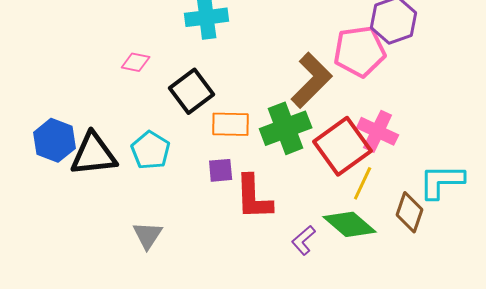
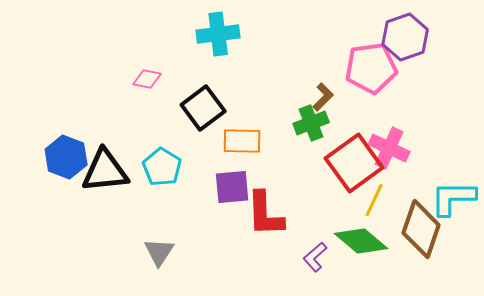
brown L-shape: (312, 80) -> (323, 97), size x0.5
green cross: (286, 128) -> (311, 123), moved, size x0.7
purple square: (221, 170) -> (232, 187), size x1.4
brown diamond: (410, 212) -> (421, 229), size x1.4

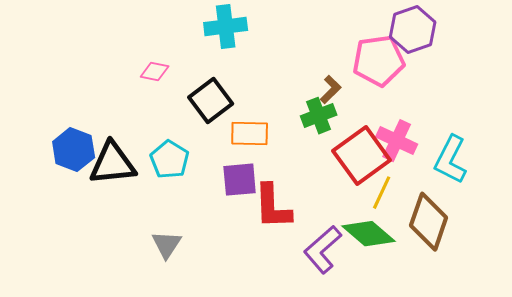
cyan L-shape: (453, 198) -> (451, 160), moved, turned -63
purple L-shape: (315, 257) -> (323, 250), size x1.6

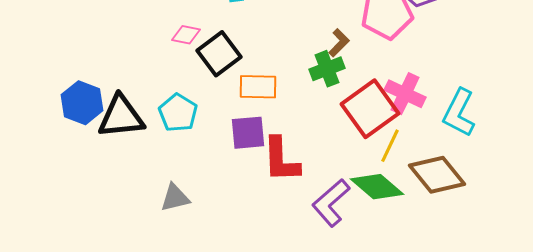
pink diamond: (155, 72) -> (186, 35), moved
brown diamond: (429, 222) -> (437, 175), turned -58
gray triangle: (167, 245) -> (175, 198), turned 44

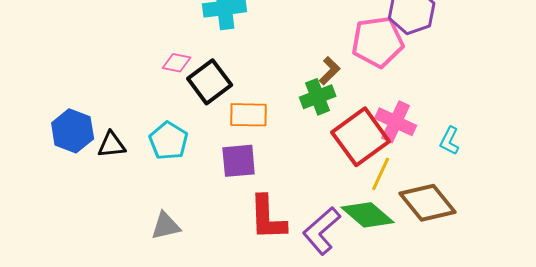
cyan L-shape: (459, 113) -> (450, 141), size x0.6
black triangle: (121, 117) -> (112, 145), size x0.6
red L-shape: (281, 160) -> (268, 218), moved

